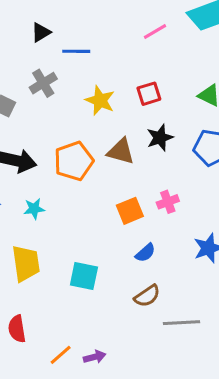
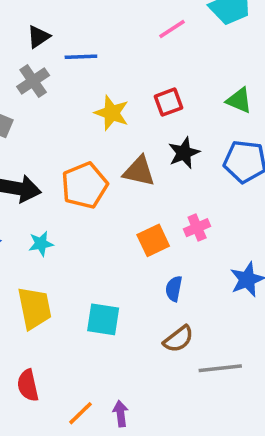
gray cross: (43, 83) -> (33, 81), moved
blue semicircle: (145, 253) -> (174, 289), turned 145
purple arrow: (95, 357) -> (121, 414), turned -80

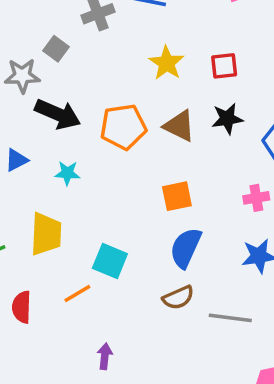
pink cross: (197, 228) -> (256, 198), moved
blue semicircle: (174, 289) -> (186, 248), size x1.6
gray line: (220, 368) -> (230, 318), moved
orange line: (80, 413) -> (77, 294), moved

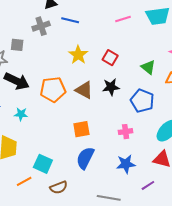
gray square: (56, 49) -> (17, 45), turned -32
red square: (224, 66) -> (110, 58), turned 35
brown semicircle: (178, 298) -> (59, 187), moved

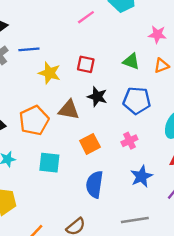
blue line: (70, 20) -> (29, 49), moved
black star: (111, 87) -> (97, 97), turned -30
orange square: (81, 129) -> (90, 144), moved
cyan square: (43, 164) -> (49, 163), moved

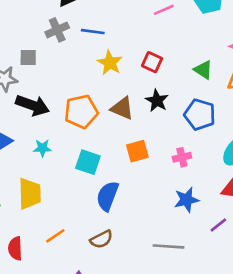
blue semicircle: (94, 184) -> (107, 196), moved

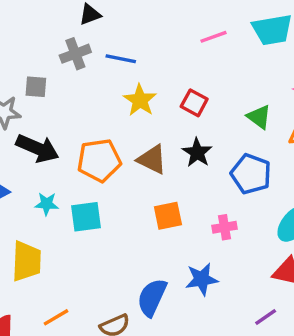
cyan square: (88, 162) -> (86, 217), moved, turned -30
blue semicircle: (107, 196) -> (152, 297), moved
blue star: (187, 200) -> (202, 279), moved

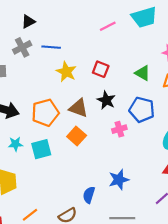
orange square: (168, 216) -> (77, 136), moved, turned -30
pink cross: (225, 227) -> (119, 129), moved
blue semicircle: (152, 297) -> (89, 195), size x0.7

